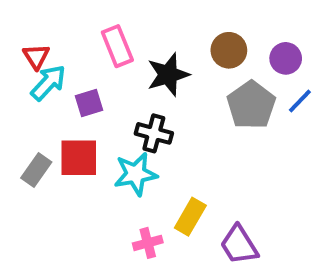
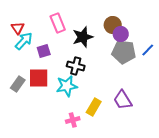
purple circle: (286, 58) -> (121, 34), moved
gray pentagon: (251, 105) -> (124, 52), turned -30
purple trapezoid: (239, 245) -> (123, 100), moved

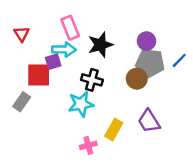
brown circle: (113, 25) -> (137, 79), moved
cyan arrow: (24, 41) -> (64, 50), moved, turned 48
red square: (39, 78) -> (39, 75), moved

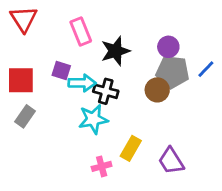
red triangle: (22, 34) -> (24, 19), moved, size x1.5
cyan arrow: (64, 50) -> (82, 83), moved
purple square: (53, 62) -> (61, 70), turned 35
red square: (39, 75) -> (21, 80), moved
purple trapezoid: (149, 121) -> (171, 161), moved

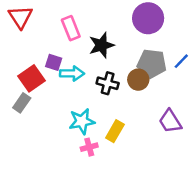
purple circle: (168, 47) -> (148, 18), moved, size x1.6
red square: (21, 80) -> (32, 78), moved, turned -35
black cross: (106, 91) -> (108, 83), moved
cyan star: (93, 119) -> (82, 121), moved
purple trapezoid: (171, 161) -> (170, 121), moved

